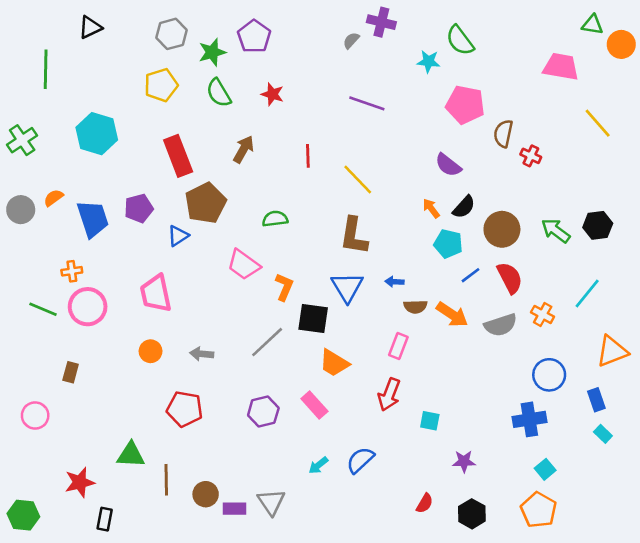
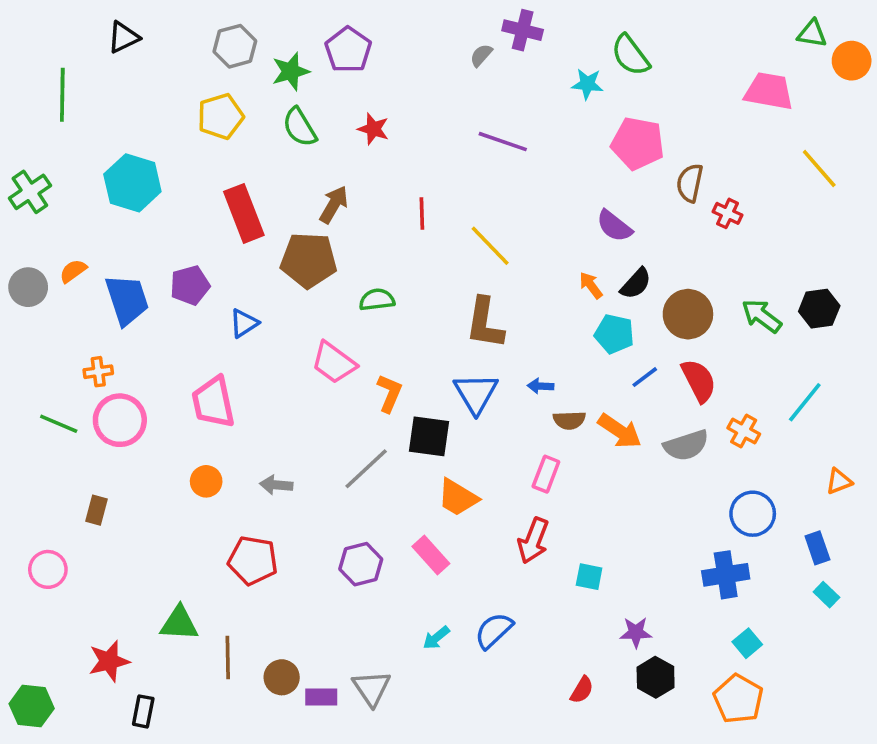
brown pentagon: (206, 203) -> (309, 260), moved, turned 30
orange triangle: (612, 351) -> (839, 481), size x0.6
black hexagon: (472, 514) -> (656, 677), moved

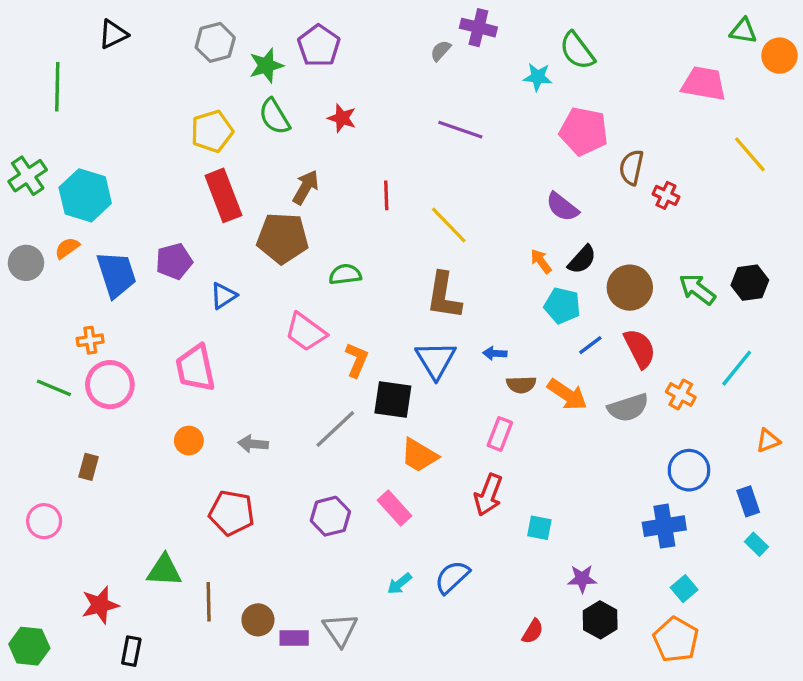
yellow pentagon: (221, 116) -> (212, 131), moved
cyan hexagon: (132, 183) -> (85, 195), moved

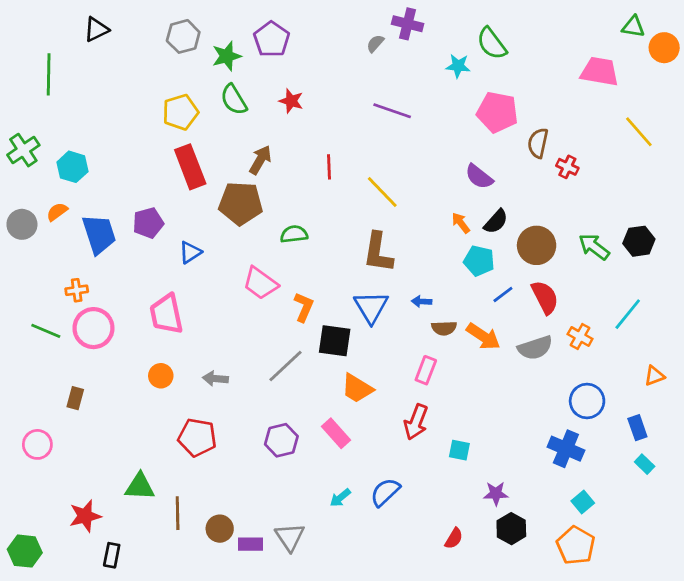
cyan hexagon: (85, 195) -> (72, 167), size x0.7
blue cross: (664, 526) -> (566, 449), turned 32

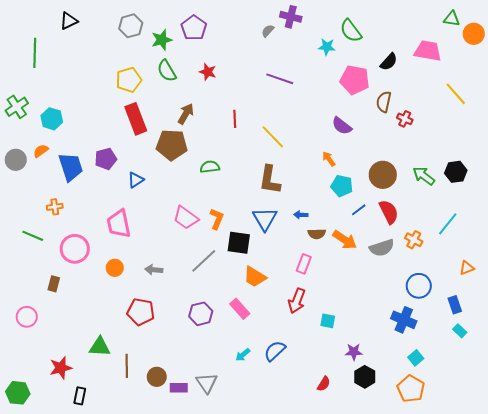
black semicircle: (496, 222) -> (389, 62), moved
pink trapezoid: (260, 283) -> (186, 218), moved
pink circle: (93, 328) -> (75, 249), moved

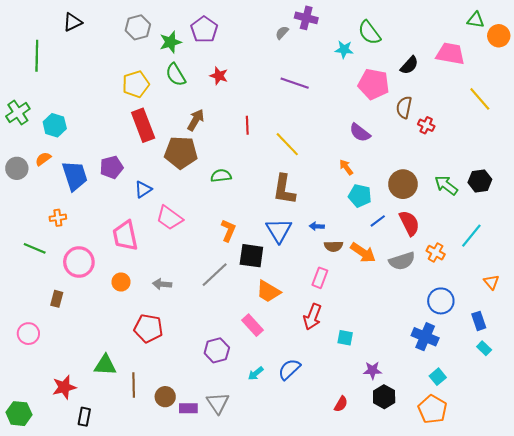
pink trapezoid: (186, 218) -> (169, 218), moved
orange triangle: (467, 268) -> (491, 282), turned -49
purple hexagon: (201, 314) -> (217, 350), moved

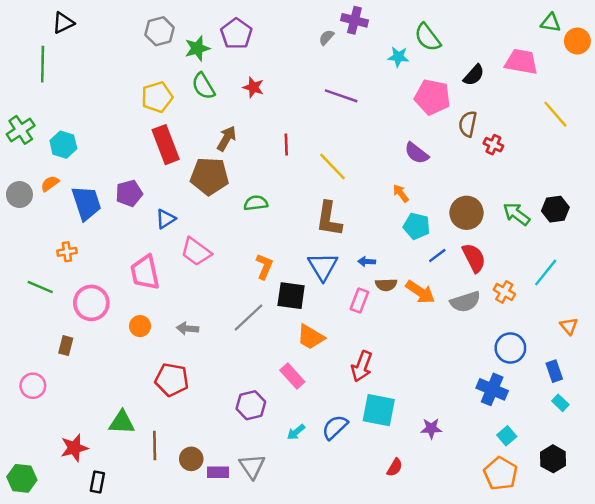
black triangle: (73, 22) -> (63, 23), moved
pink rectangle: (320, 278) -> (359, 300), moved
cyan square: (345, 338) -> (379, 410), moved, size x1.8
black hexagon: (384, 397) -> (553, 459), moved

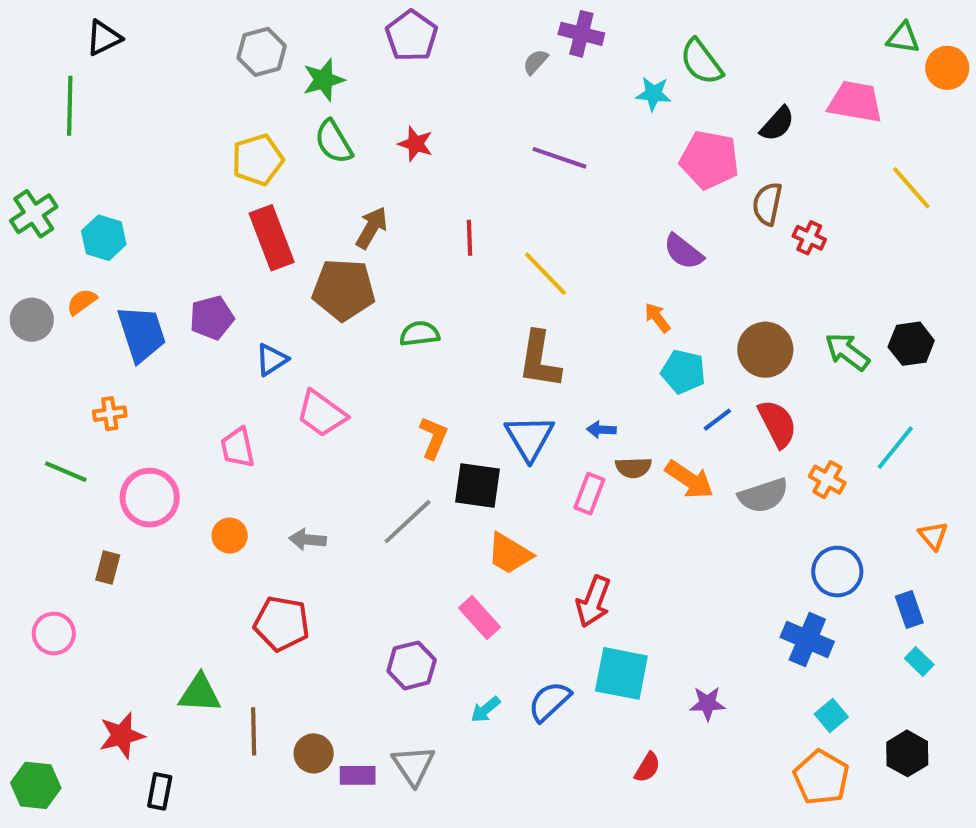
purple pentagon: (236, 34) -> (412, 36), moved
pink trapezoid: (145, 272) -> (238, 448), size x0.7

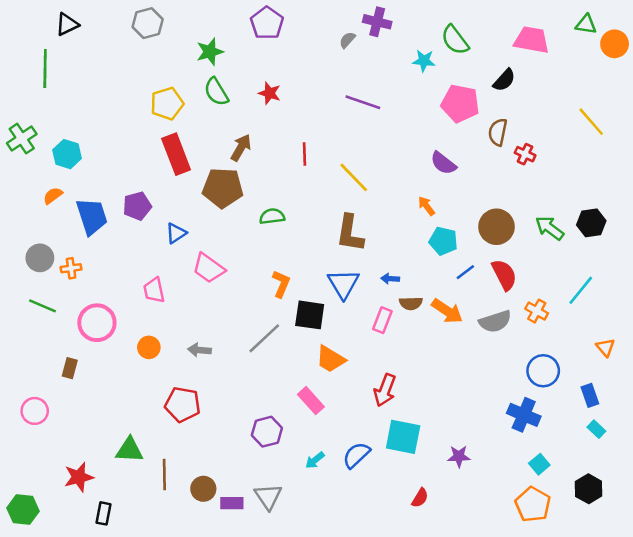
gray hexagon: (262, 52) -> (148, 23), moved
pink trapezoid: (855, 102) -> (532, 40), moved
gray circle: (32, 320) -> (40, 258), moved

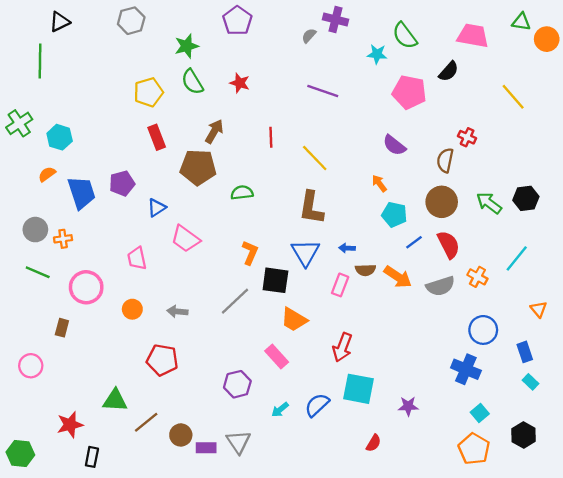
yellow line: (591, 122) -> (513, 97), moved
brown semicircle: (498, 132) -> (445, 160), moved
red rectangle: (176, 154) -> (157, 137), size x0.7
brown line: (164, 475) -> (146, 422), turned 52

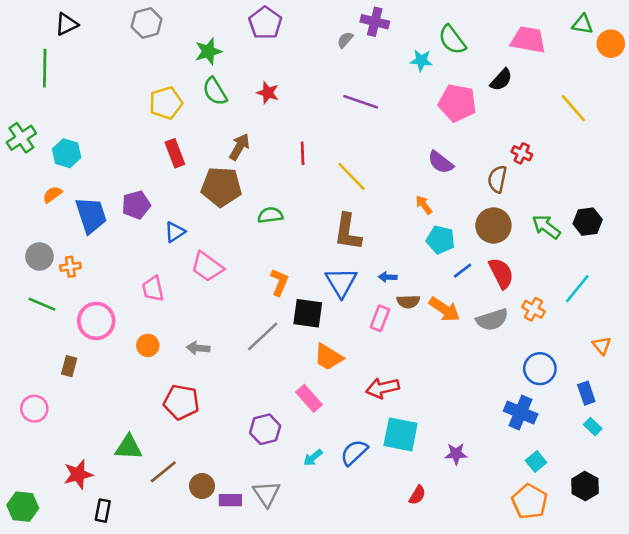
red arrow: (342, 347) -> (383, 388), turned 56

